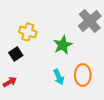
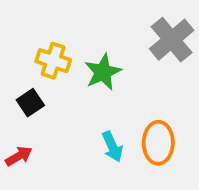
green star: (63, 45) -> (103, 72), moved

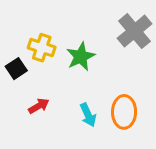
black square: (30, 103) -> (16, 69), moved
red arrow: (19, 156) -> (39, 106), moved

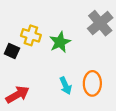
black square: (16, 69) -> (12, 51), turned -32
red arrow: (39, 106) -> (18, 95), moved, size x1.5

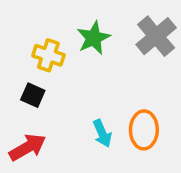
green star: (60, 42) -> (94, 38), moved
black square: (12, 51) -> (33, 95), moved

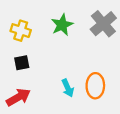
yellow cross: (48, 55) -> (21, 31), moved
black square: (33, 95) -> (22, 63), turned -35

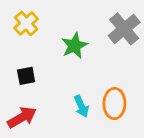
green star: (62, 25) -> (74, 46), moved
yellow cross: (21, 31) -> (26, 23), moved, turned 30

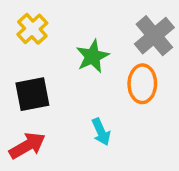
black square: (26, 76) -> (32, 94), size x1.5
orange ellipse: (114, 104) -> (142, 84), moved

